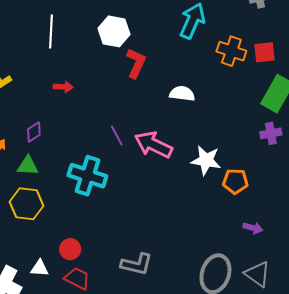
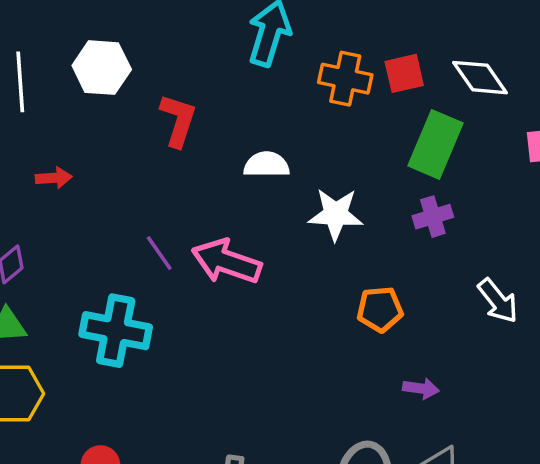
white hexagon: (114, 31) -> (102, 68), moved
white star: (206, 160) -> (336, 214), moved

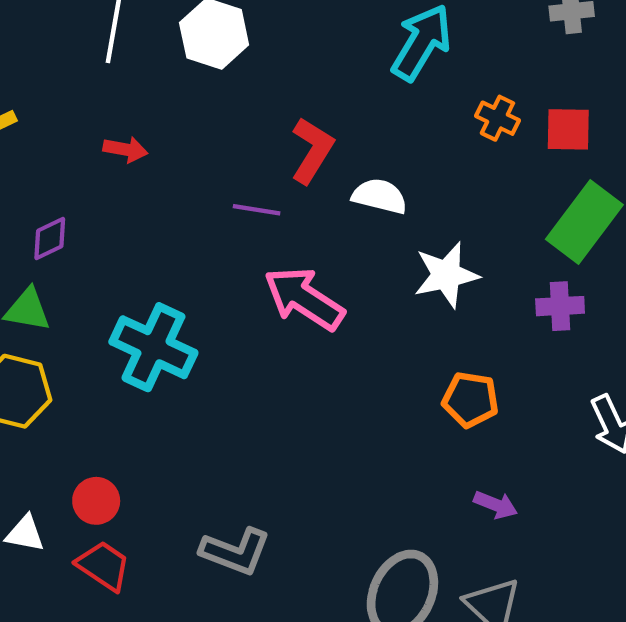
orange cross: (345, 79) -> (497, 118), size x0.7
red L-shape: (178, 120) -> (312, 150), moved
white star: (336, 214) -> (446, 275), turned -30
purple line: (159, 253) -> (257, 210), moved, turned -60

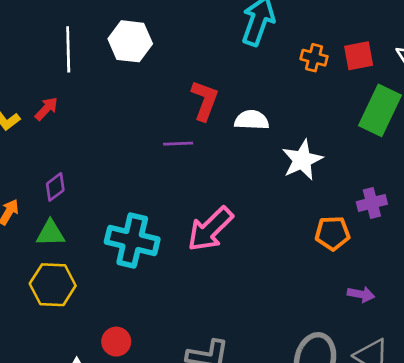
red arrow: (125, 149) -> (46, 109), moved, turned -45
pink arrow: (304, 299) -> (210, 229), moved, turned -66
purple cross: (560, 306) -> (372, 203), moved

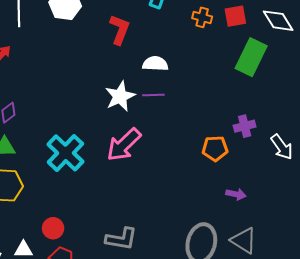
red L-shape: (205, 100) -> (120, 30), moved
purple line: (178, 144) -> (153, 95), moved
white star: (302, 160) -> (120, 96), moved
cyan cross: (132, 241) -> (65, 153), turned 30

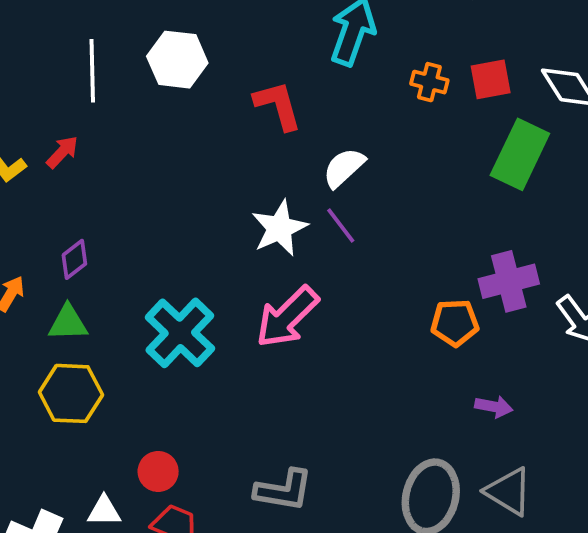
red L-shape: (120, 30) -> (278, 105), turned -36
white semicircle: (155, 64) -> (344, 168), turned -45
purple line: (153, 95) -> (341, 225), turned 55
purple cross: (245, 126) -> (509, 281), size x1.4

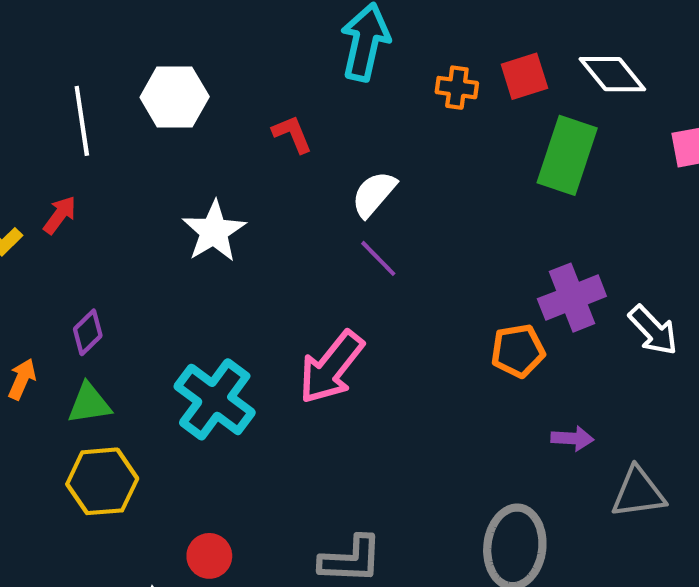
red L-shape: (278, 105) -> (292, 134), size x0.7
white star: (280, 228) -> (214, 231), moved
gray triangle: (509, 492) -> (638, 493), moved, turned -32

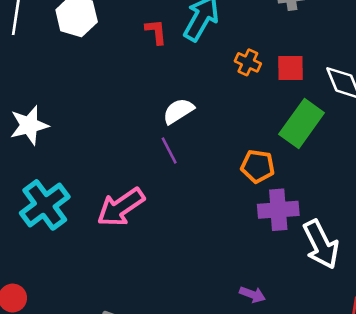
red L-shape: (292, 134) -> (156, 32), moved
white star: (214, 231) -> (29, 125), moved
white arrow: (653, 330) -> (321, 244), size x1.4
orange pentagon: (518, 351) -> (258, 166), moved

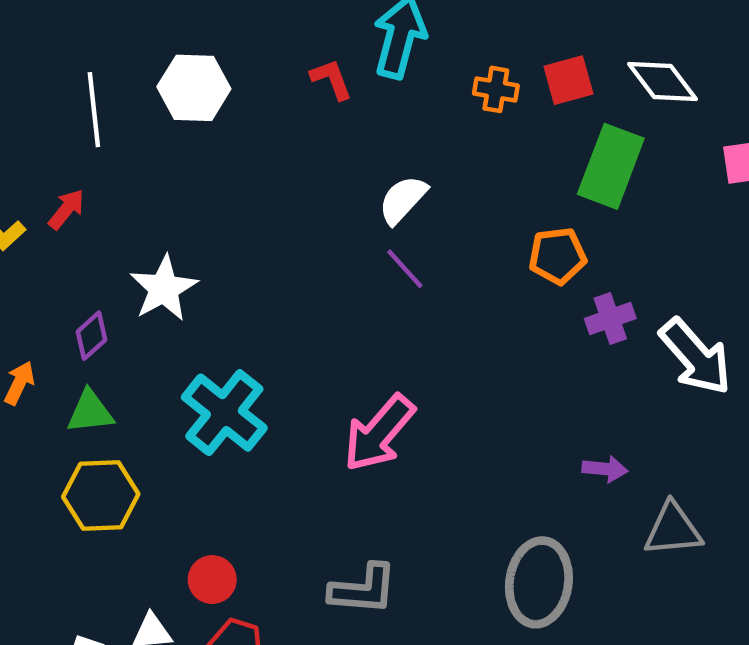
pink arrow: (121, 207) -> (379, 433), moved
purple cross: (278, 210) -> (610, 318), size x0.7

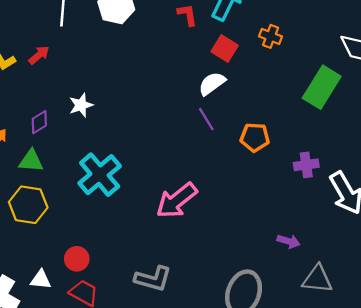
red square: (568, 80) -> (225, 48), moved, turned 36
orange pentagon: (557, 256) -> (255, 137), moved
white star: (164, 288) -> (81, 105), size x0.7

